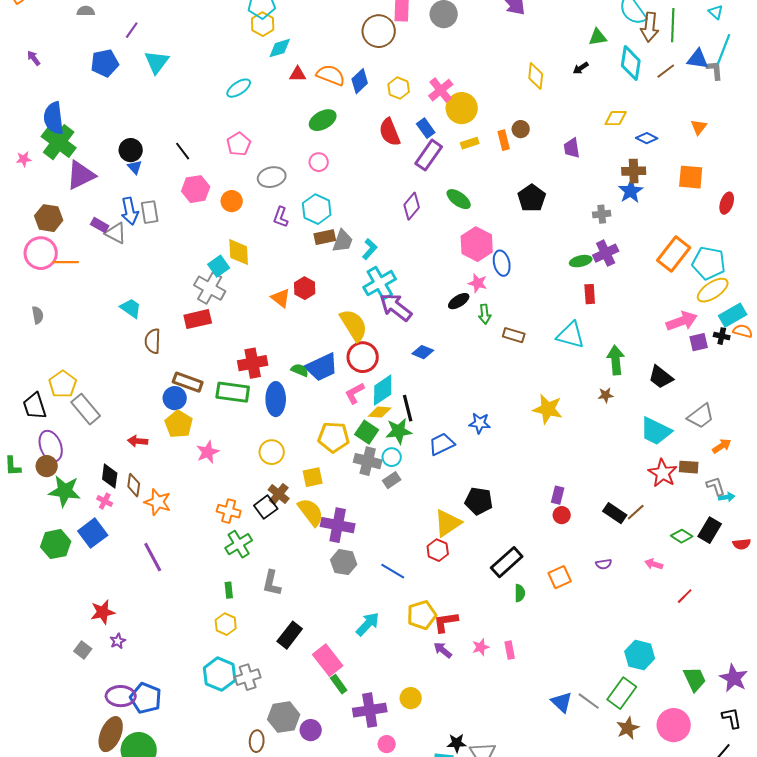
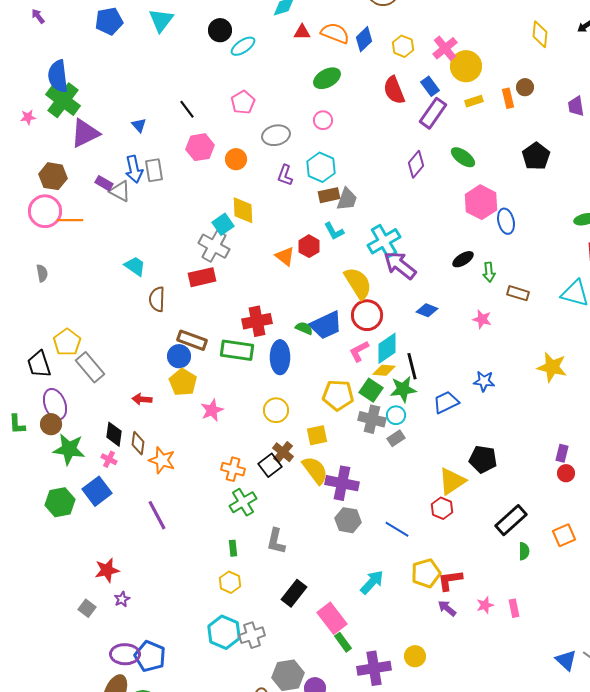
black circle: (131, 150) -> (220, 30), moved
cyan L-shape: (370, 249) -> (334, 231), moved, turned 110
pink star: (478, 283) -> (482, 319), moved

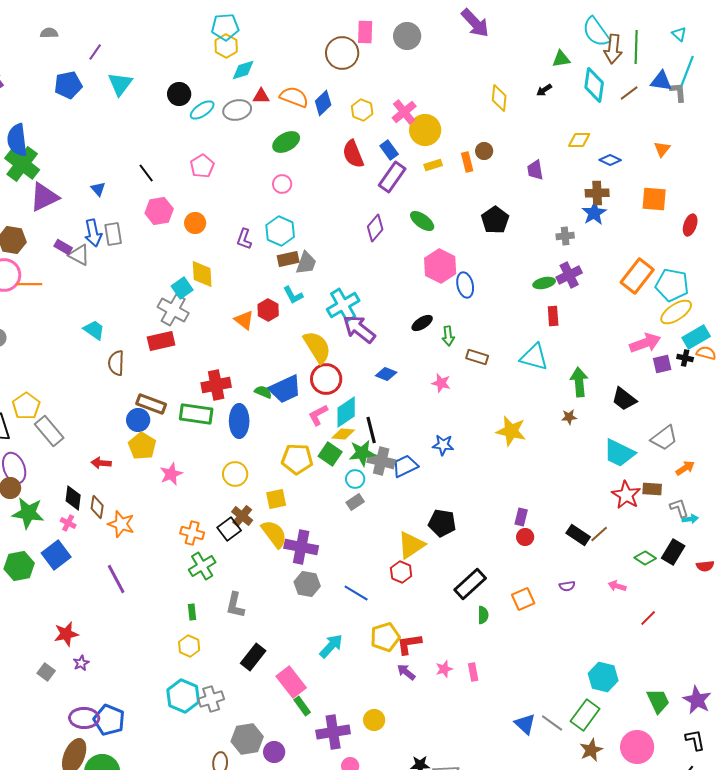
gray ellipse: (276, 135) -> (237, 110), moved
gray cross: (372, 419) -> (381, 461), moved

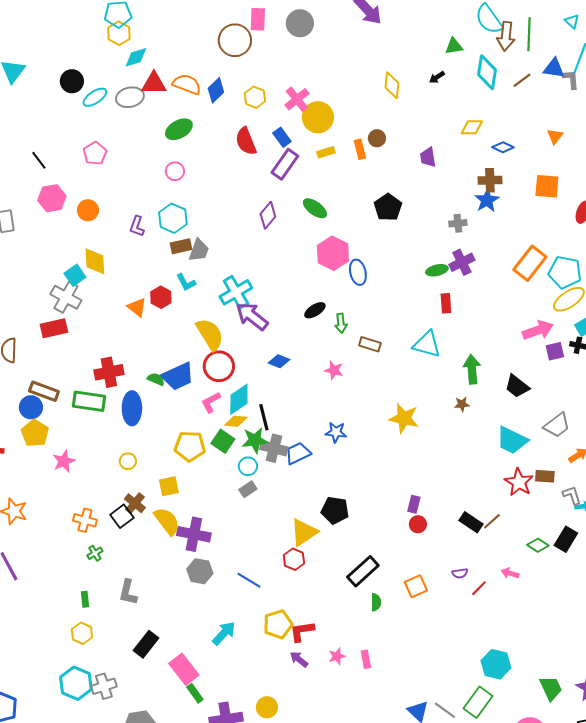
red triangle: (261, 96) -> (154, 83), size x1.5
yellow circle: (235, 474) -> (128, 461), size x0.7
green cross: (202, 566) -> (95, 553), size x0.6
red line: (648, 618) -> (479, 588), moved

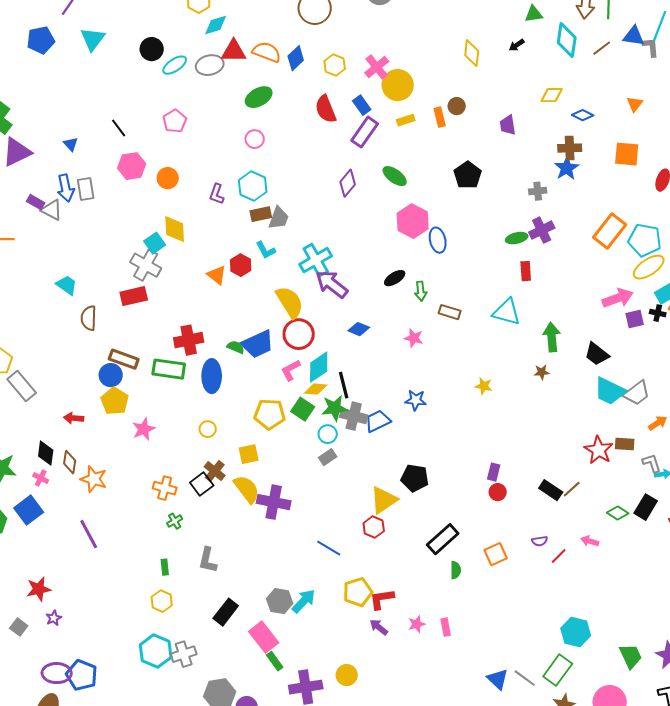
yellow star: (404, 418) -> (484, 386), size x0.6
cyan trapezoid: (512, 440) -> (610, 391), moved
gray hexagon: (200, 571) -> (280, 601), moved

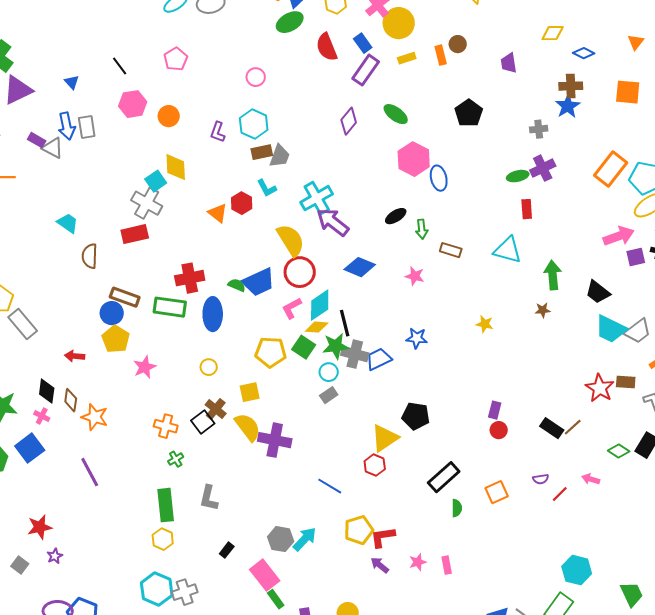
green ellipse: (259, 97) -> (290, 22), moved
blue diamond: (359, 329) -> (360, 267), size x1.4
green rectangle: (165, 567) -> (166, 505), size x2.0
black rectangle: (226, 612) -> (227, 550), size x0.6

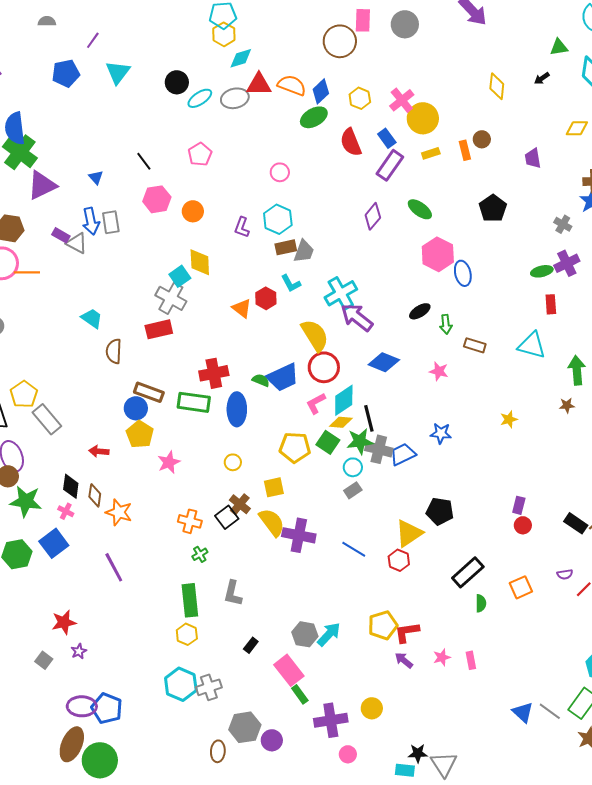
gray cross: (539, 129) -> (563, 224), turned 36
yellow star: (485, 324) -> (509, 419), turned -30
blue line: (330, 486) -> (354, 549), moved

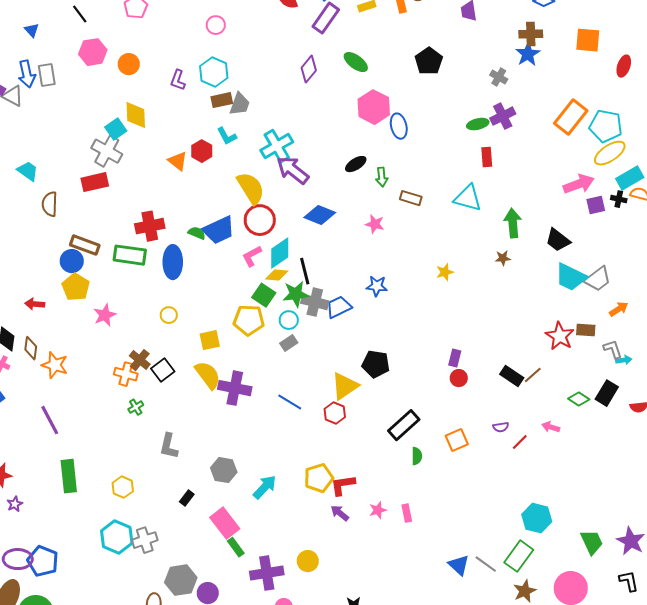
yellow pentagon: (295, 447) -> (249, 320), moved
brown cross: (240, 504) -> (140, 360), moved
green rectangle: (190, 600) -> (69, 476), moved
gray hexagon: (305, 634) -> (224, 470), moved

